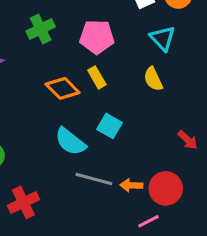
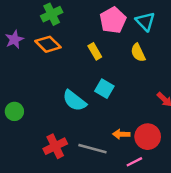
pink pentagon: (97, 37) -> (113, 20), moved, turned -30
orange diamond: (63, 88) -> (48, 44), moved
gray line: (94, 179) -> (92, 149), moved
red cross: (23, 202) -> (55, 146), moved

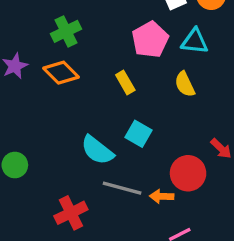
cyan triangle: (145, 21) -> (195, 41), turned -40
red circle: (148, 137) -> (188, 173), moved
gray line: (92, 149) -> (122, 188), moved

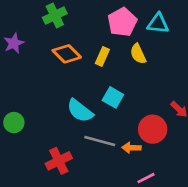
orange diamond: (61, 73) -> (67, 54), moved
yellow rectangle: (125, 83) -> (102, 56), turned 54
yellow semicircle: (185, 84) -> (138, 54), moved

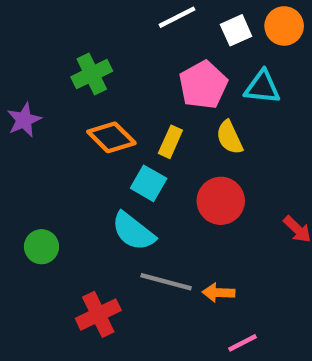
cyan square: (113, 97) -> (149, 183), moved
green circle: (14, 123) -> (41, 247), moved
red circle: (153, 129) -> (221, 201), moved

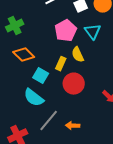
cyan triangle: (262, 87) -> (93, 32), turned 48
yellow rectangle: (170, 142) -> (61, 64), moved
gray line: (166, 282) -> (49, 121), turned -65

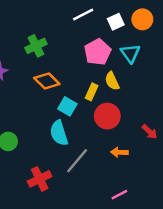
cyan semicircle: (34, 98) -> (59, 133), turned 35
orange arrow: (73, 126) -> (119, 152), moved

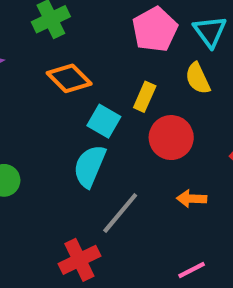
yellow semicircle: (112, 81) -> (198, 78), moved
cyan semicircle: (59, 133) -> (90, 166), turned 40
red cross: (40, 179) -> (79, 260), moved

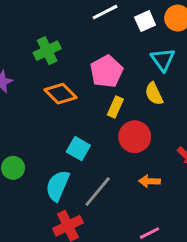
pink pentagon: (155, 29) -> (106, 71), moved
cyan square: (104, 121) -> (78, 149), moved
cyan semicircle: (90, 166) -> (58, 186), moved

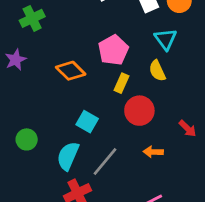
green cross: (47, 51) -> (32, 18), moved

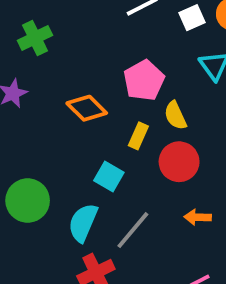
yellow semicircle: (157, 71) -> (175, 116), moved
yellow rectangle: (122, 83) -> (138, 136), moved
green circle: (27, 139) -> (28, 201), size x1.5

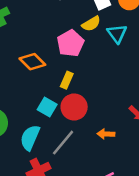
yellow semicircle: (175, 116) -> (91, 24), moved, turned -96
red circle: (179, 162) -> (74, 107), moved

